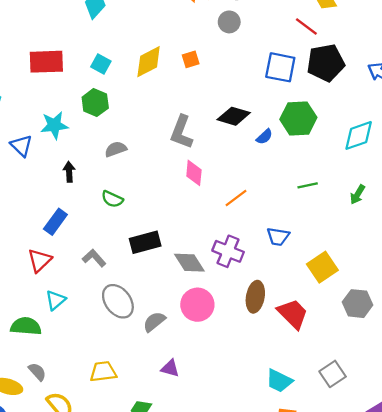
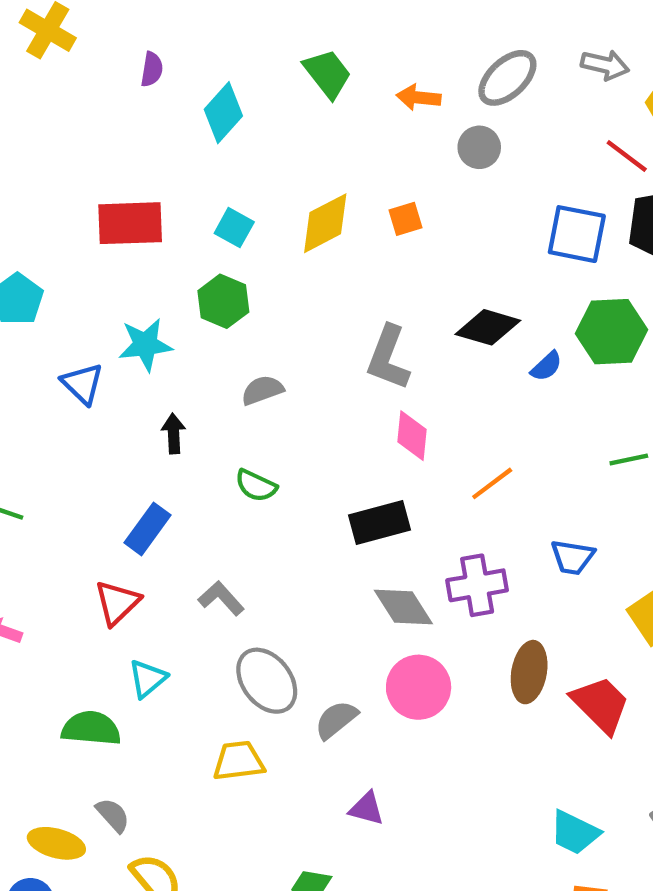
black rectangle: (145, 242) -> (379, 522), moved
purple cross: (228, 251) -> (477, 585), turned -32
yellow trapezoid: (103, 372) -> (239, 761), moved

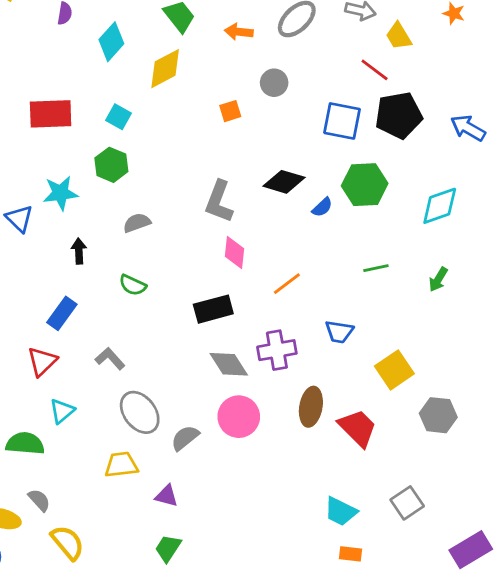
gray circle: (479, 147) -> (274, 83), moved
yellow diamond: (325, 223) -> (165, 69), moved
purple triangle: (366, 809) -> (167, 496), moved

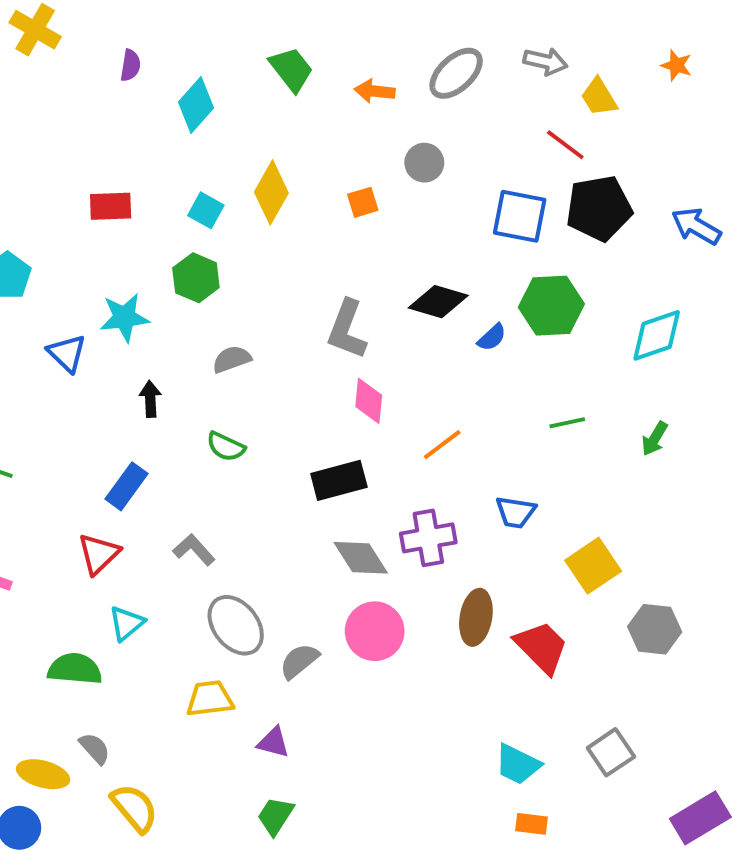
yellow diamond: (165, 69) -> (271, 192), moved, turned -33
red rectangle: (51, 114) -> (111, 206), size x0.7

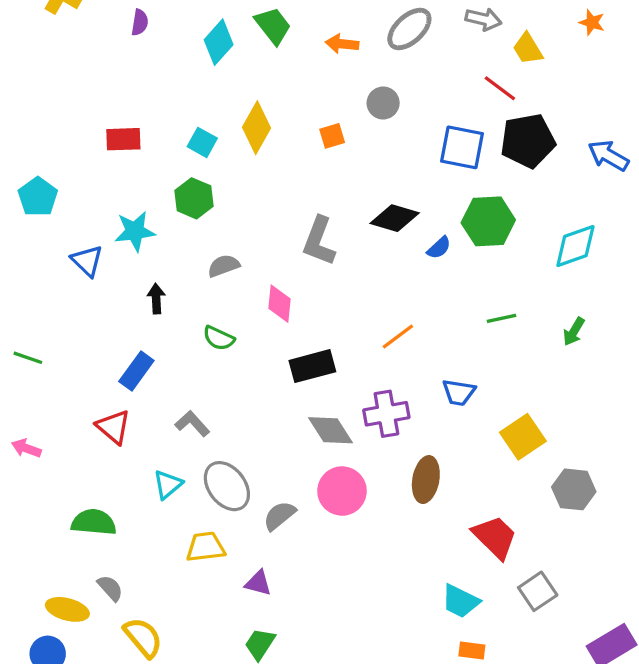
cyan diamond: (196, 105) -> (219, 42), moved
pink diamond: (369, 401) -> (280, 304), moved
red triangle: (99, 554) -> (113, 427), turned -36
cyan triangle: (126, 623) -> (168, 484), moved
red trapezoid: (541, 647) -> (495, 537), moved

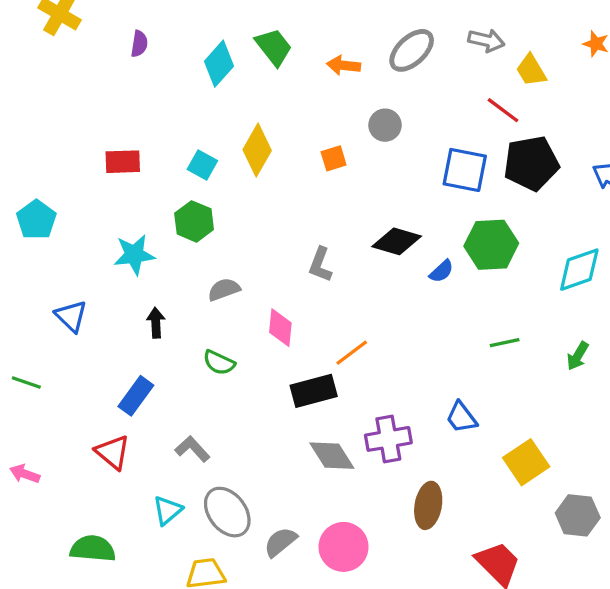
gray L-shape: (319, 241) -> (320, 265), size x0.7
blue triangle: (87, 261) -> (71, 316), moved
orange line: (398, 336) -> (352, 353), moved
blue trapezoid: (459, 392) -> (461, 417), turned 44
pink circle: (342, 491) -> (344, 547), moved

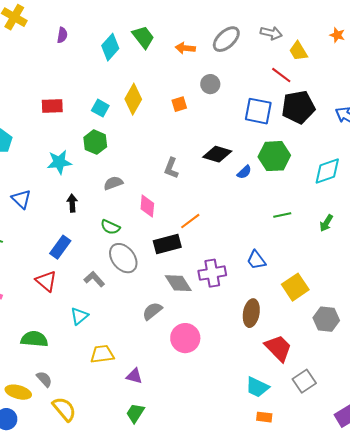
brown ellipse: (428, 505) -> (251, 313), moved
gray ellipse: (227, 512) -> (123, 258), moved
gray semicircle: (280, 542) -> (152, 311), moved

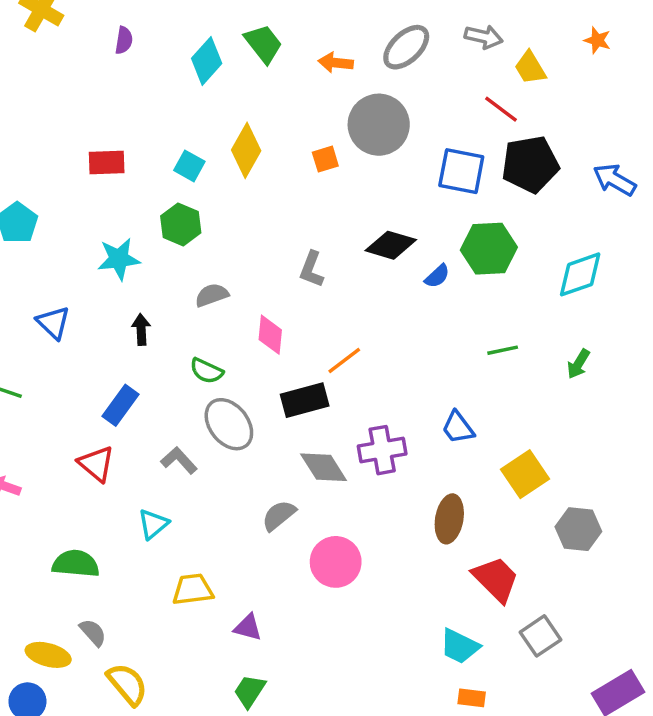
gray circle: (210, 84) -> (379, 125), size x1.8

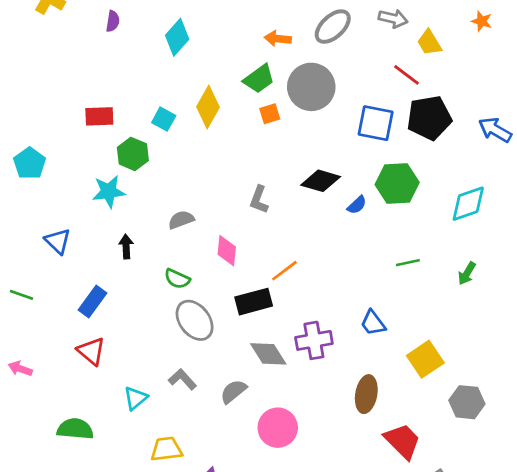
green trapezoid: (263, 44) -> (259, 79), moved, turned 92
green hexagon: (181, 224) -> (133, 154), moved
blue rectangle: (120, 405) -> (93, 302), moved
gray L-shape: (179, 460) -> (182, 379), moved

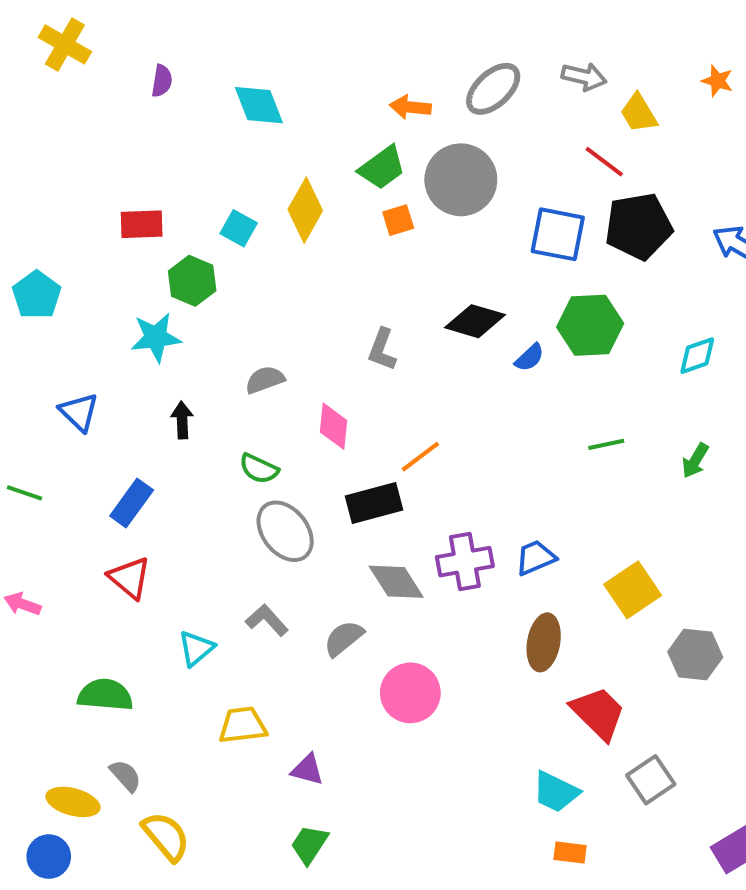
cyan diamond: (177, 37) -> (259, 105), turned -63
cyan diamond: (468, 204) -> (697, 356), size x0.7
blue trapezoid: (373, 323) -> (536, 558), moved, turned 104

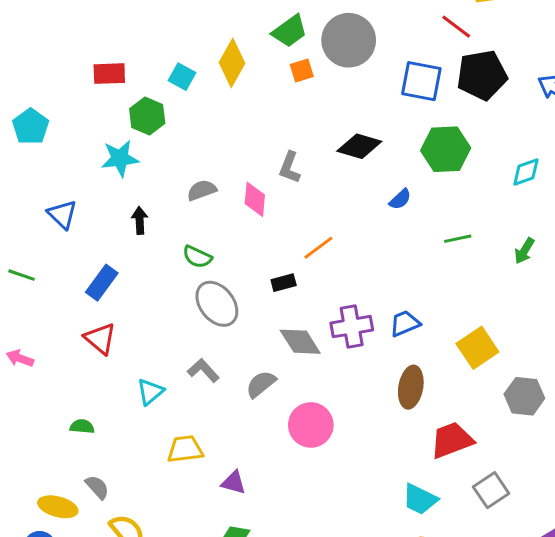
blue semicircle: (530, 358) -> (400, 199), moved
pink diamond: (334, 426) -> (255, 199), moved
black rectangle: (374, 503) -> (284, 283), size x0.6
green semicircle: (105, 695) -> (82, 426), size x0.6
red trapezoid: (598, 713) -> (452, 440), turned -66

